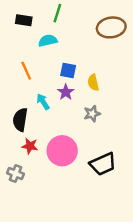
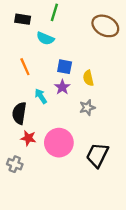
brown ellipse: (111, 27) -> (105, 26), turned 35
cyan semicircle: (48, 41) -> (45, 38), turned -144
black trapezoid: (103, 164) -> (97, 155), turned 140

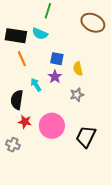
black rectangle: (23, 19) -> (16, 36), moved, size x1.5

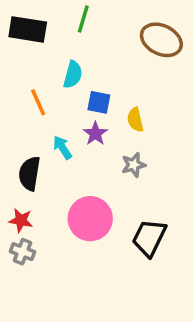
cyan semicircle: (40, 34) -> (73, 75), moved, turned -98
black rectangle: (16, 36) -> (28, 29), moved
red star: (25, 122) -> (21, 220), moved

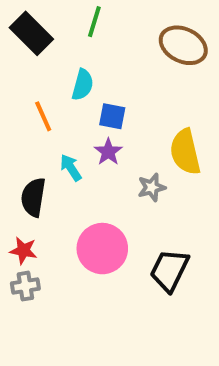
black rectangle: (28, 29) -> (31, 33), turned 36
yellow semicircle: (135, 120) -> (185, 152), moved, size x1.6
gray cross: (22, 252) -> (25, 286), turned -30

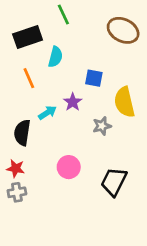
green line: (94, 22) -> (63, 14), turned -42
black rectangle: (31, 33) -> (28, 37), moved, turned -64
blue square: (112, 116) -> (94, 78), moved
cyan arrow: (71, 168) -> (47, 113), turned 90
pink circle: (102, 249) -> (69, 167), size x0.7

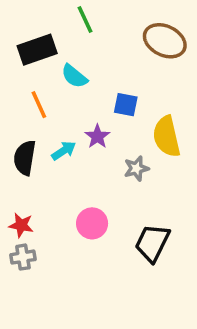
cyan semicircle: (55, 57) -> (74, 76), turned 114
black semicircle: (22, 133) -> (25, 158), moved

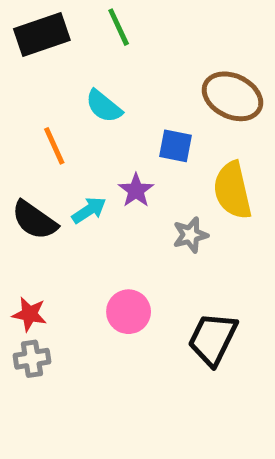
brown ellipse: (165, 41) -> (232, 96), moved
black rectangle: (37, 50) -> (42, 34), moved
black semicircle: (25, 158) -> (34, 220), turned -64

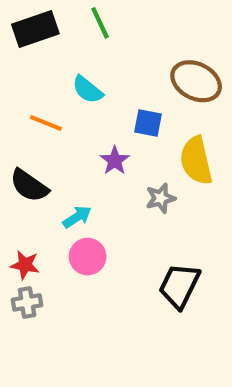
orange line: (54, 146) -> (46, 123), turned -44
cyan arrow: (89, 210) -> (77, 217), moved
pink circle: (129, 312) -> (88, 257), moved

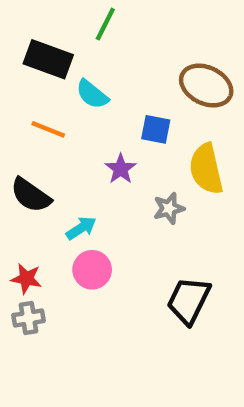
green line: (100, 23) -> (105, 24), turned 52
black rectangle: (35, 29) -> (48, 59), moved, turned 39

